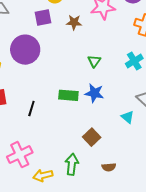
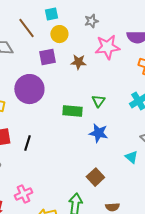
green rectangle: (68, 95) -> (72, 111), moved
black line: (31, 109) -> (27, 143), moved
pink cross: (20, 155) -> (23, 194), size x0.7

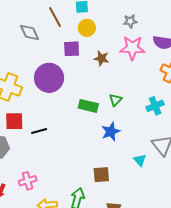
gray star: (91, 21) -> (130, 21), moved
blue star: (98, 133) -> (111, 132), turned 30
black line: (27, 143) -> (39, 131), turned 49
brown square: (95, 177) -> (101, 175), turned 30

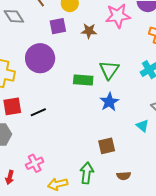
green triangle: (116, 100) -> (109, 70), size x1.5

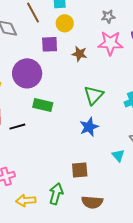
green rectangle: (83, 80) -> (43, 105), moved
brown semicircle: (124, 176) -> (92, 202), size x1.5

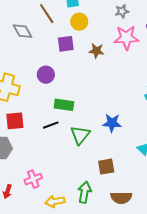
purple circle: (27, 73) -> (46, 75), size x0.6
green triangle: (94, 95) -> (80, 135), moved
black line: (17, 127) -> (51, 125), moved
blue star: (89, 127) -> (112, 123), turned 30

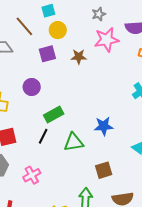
green rectangle: (64, 105) -> (54, 115), turned -30
black line: (51, 125) -> (43, 136), turned -35
green triangle: (80, 135) -> (74, 142), turned 50
pink cross: (33, 179) -> (32, 175), moved

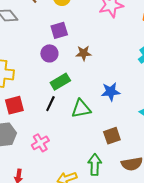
purple square: (47, 54) -> (59, 30), moved
brown star: (79, 57) -> (84, 53), moved
purple circle: (32, 87) -> (49, 53), moved

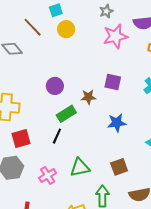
purple square: (59, 30) -> (113, 82), moved, turned 30
brown star: (84, 53) -> (88, 97), moved
green triangle: (81, 109) -> (80, 168), moved

